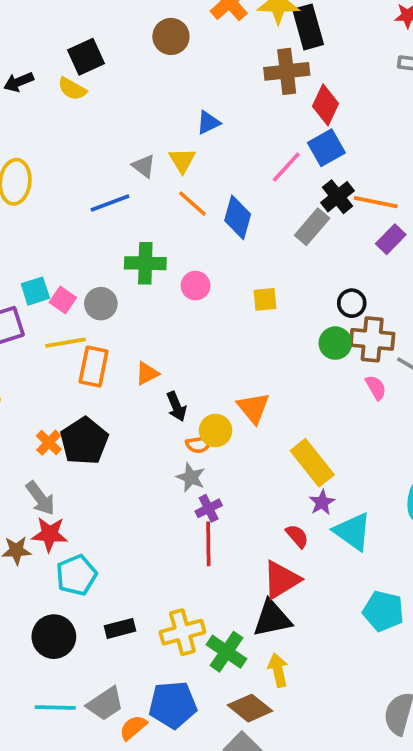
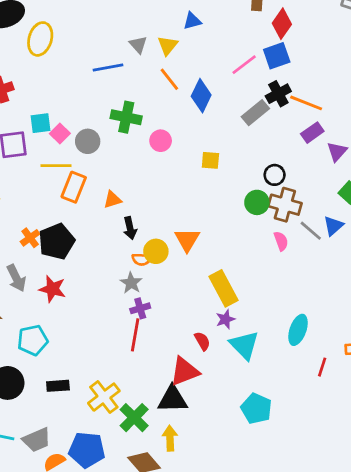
red star: (50, 534) -> (52, 289), moved
yellow cross: (182, 632) -> (104, 397), turned -32

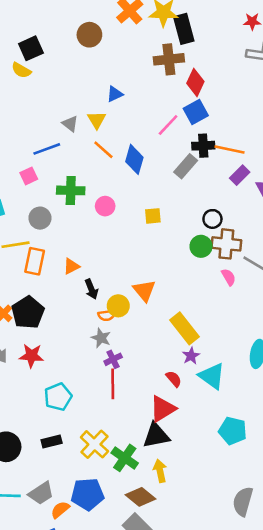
black cross: (278, 94) -> (203, 146), turned 35
pink square: (60, 133) -> (29, 176), moved, turned 30
cyan pentagon: (33, 340) -> (58, 397), moved

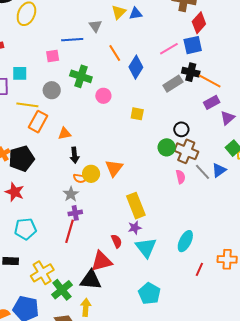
yellow triangle: (97, 120) -> (119, 12), moved

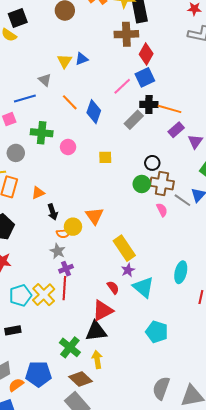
yellow cross: (42, 273) -> (44, 295), moved

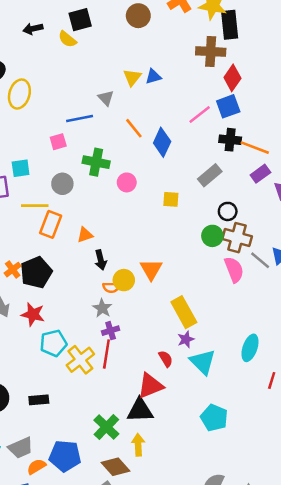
gray rectangle: (134, 120) -> (210, 175), moved
pink semicircle: (162, 210) -> (234, 270), size x1.5
cyan pentagon: (20, 295) -> (53, 343), moved

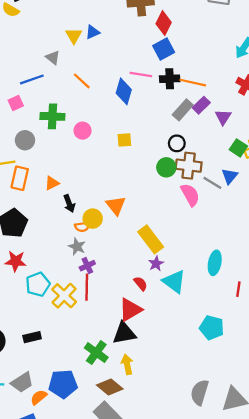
pink line: (200, 114) -> (141, 75), moved, turned 55
blue diamond: (162, 142) -> (124, 91), moved
gray rectangle: (210, 175) -> (183, 110), moved
cyan pentagon: (214, 418) -> (212, 328), moved

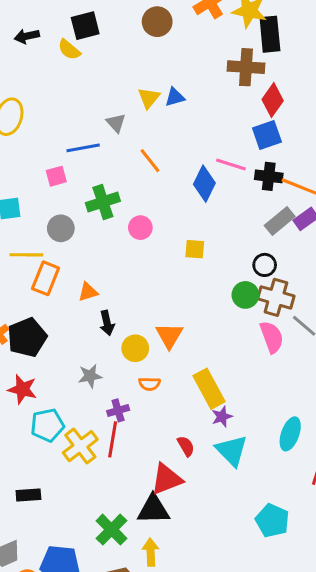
green cross: (52, 116) -> (103, 202), turned -30
orange semicircle: (82, 227) -> (149, 384), moved
gray star: (77, 247) -> (90, 376), moved, turned 30
purple star: (156, 264) -> (222, 417), moved

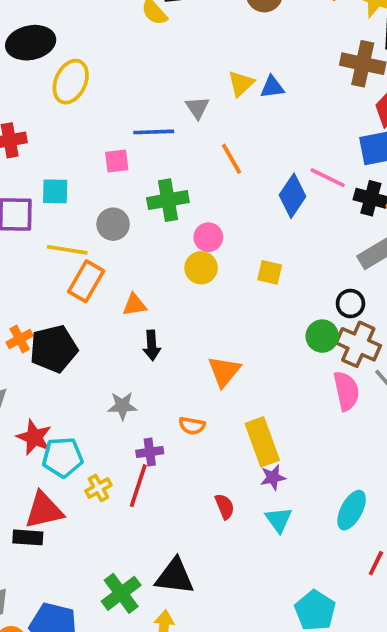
yellow circle: (135, 348) -> (201, 268), moved
red star: (22, 389) -> (34, 437), moved
yellow cross: (80, 446) -> (98, 488), size x0.6
cyan triangle: (232, 451) -> (279, 520), size x0.7
red triangle: (167, 479) -> (44, 510), moved

